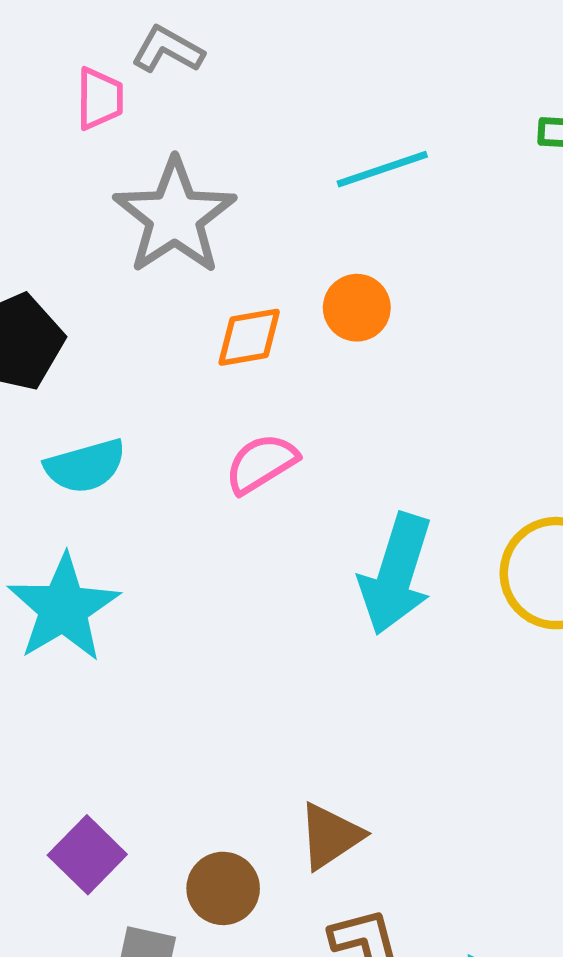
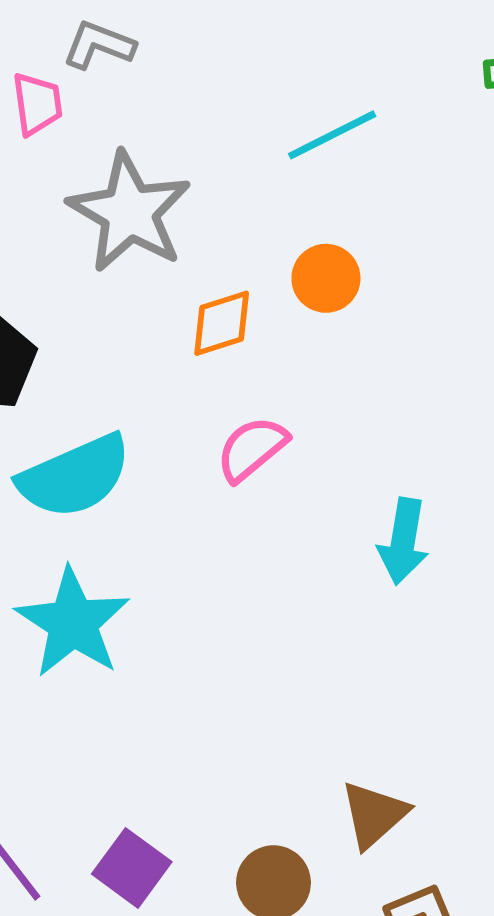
cyan semicircle: (85, 466) -> (75, 476), size x1.4
cyan arrow: (396, 574) -> (403, 541), size x0.7

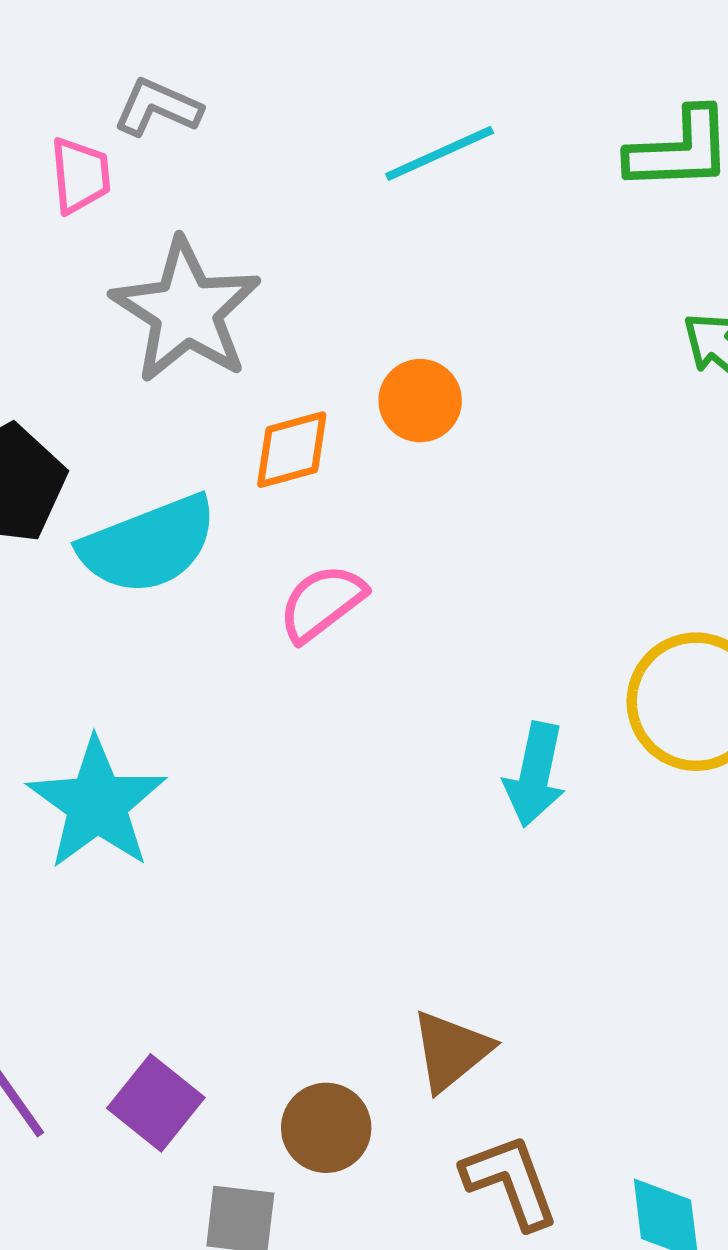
cyan line: (332, 135) -> (440, 153), moved
cyan semicircle: (75, 476) -> (148, 545), moved
cyan arrow: (403, 541) -> (535, 775), moved

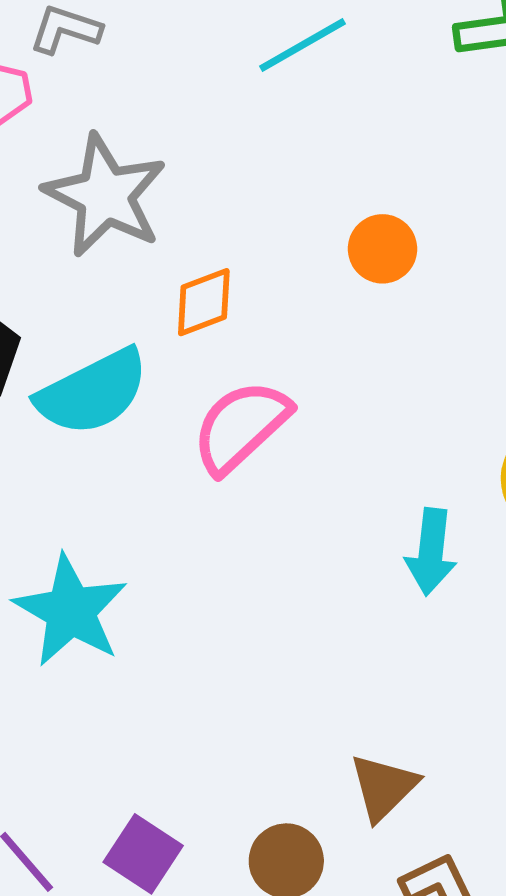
orange circle: (420, 401) -> (382, 249), moved
pink semicircle: (322, 603) -> (241, 426), size x1.4

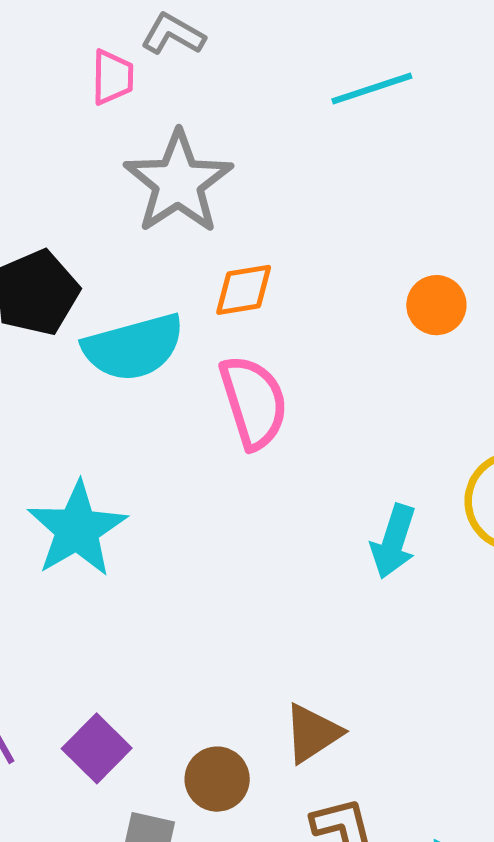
orange circle: (382, 249) -> (436, 305), moved
pink semicircle: (241, 426) -> (254, 402), turned 104

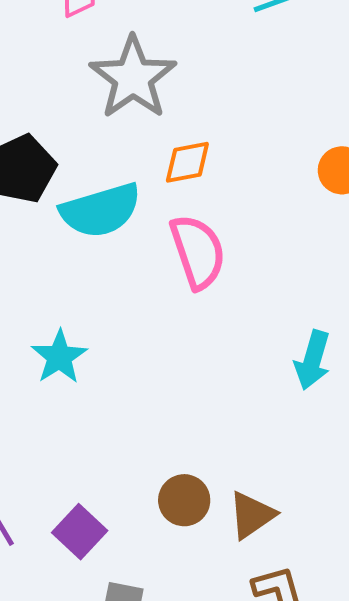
cyan star: (77, 529) -> (59, 357), size x0.7
brown circle: (217, 779) -> (184, 500), moved

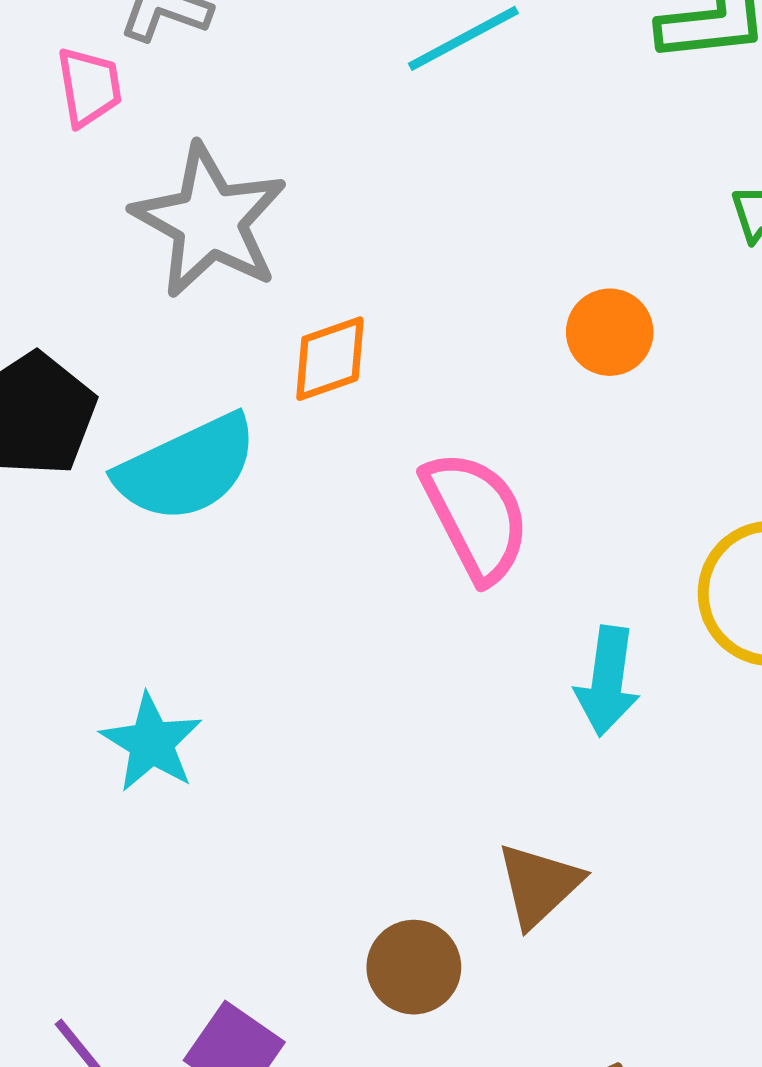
pink semicircle: (198, 252) -> (476, 516), moved
brown triangle: (252, 515) -> (539, 885), moved

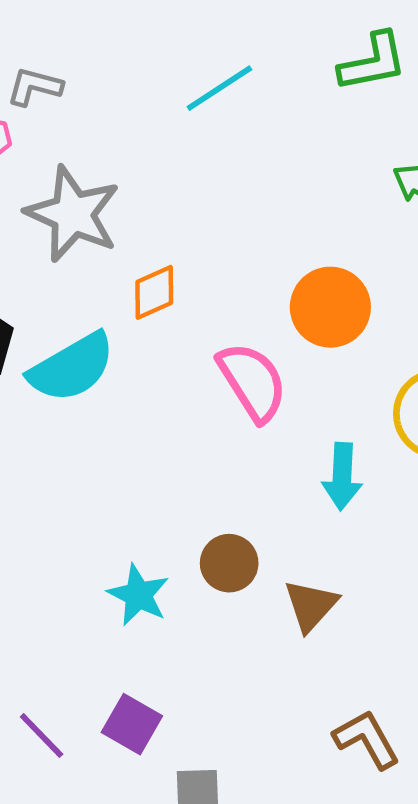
orange circle: (610, 332) -> (330, 307), moved, size x1.5
cyan star: (151, 743) -> (138, 595), moved
brown circle: (414, 967) -> (229, 563), moved

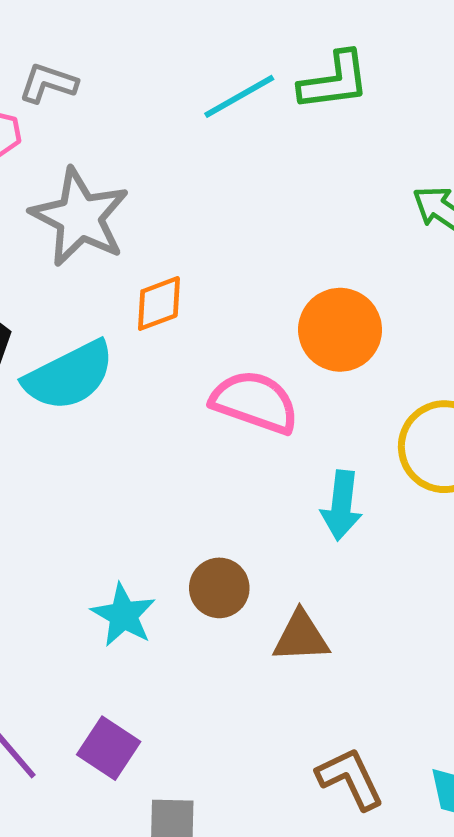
green L-shape: (373, 62) -> (334, 81), moved
pink semicircle: (252, 382) -> (255, 402), turned -42
brown triangle: (311, 605) -> (301, 637), turned 42

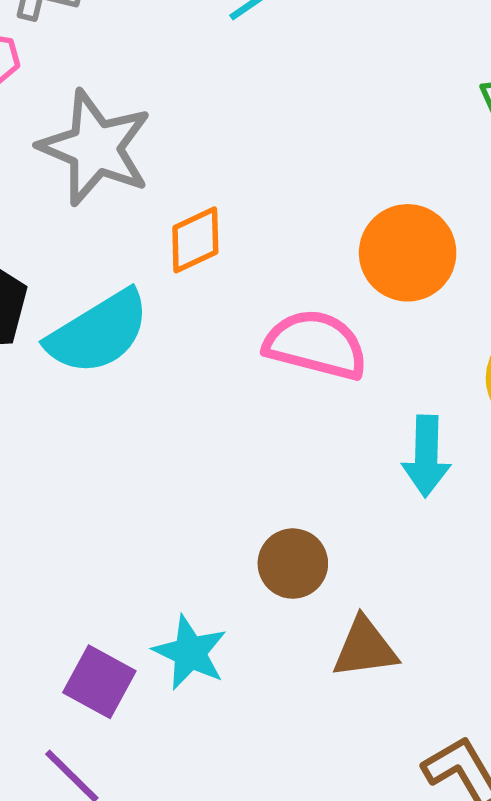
cyan star: (123, 615) -> (190, 653), moved
brown triangle: (301, 637) -> (365, 648), moved
purple square: (109, 748) -> (99, 682), moved

